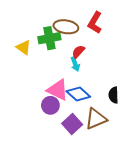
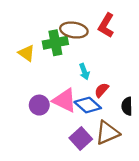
red semicircle: (78, 52) -> (102, 90), moved
purple circle: (50, 105) -> (39, 105), moved

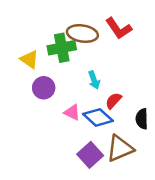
red L-shape: (106, 25) -> (119, 28), turned -65
pink triangle: (65, 100) -> (72, 112), size x0.6
purple circle: (39, 105) -> (44, 88), moved

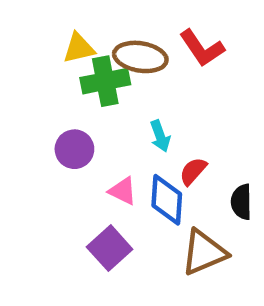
yellow triangle: (29, 59) -> (79, 48), moved, turned -48
blue diamond: (98, 117) -> (167, 200), turned 52
purple square: (90, 155) -> (110, 248), moved

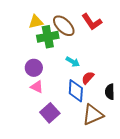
brown ellipse: (140, 57) -> (64, 26), turned 35
cyan arrow: (160, 136) -> (73, 62), turned -40
pink triangle: (123, 191) -> (37, 87), moved

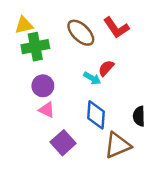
yellow triangle: (36, 22) -> (24, 25), moved
green cross: (48, 37) -> (35, 47), moved
red semicircle: (88, 78) -> (106, 68), moved

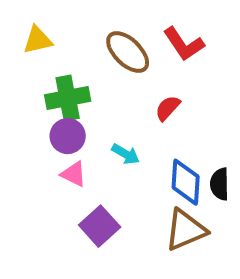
green cross: (35, 47) -> (68, 98), moved
cyan arrow: (92, 78) -> (126, 154), moved
blue diamond: (96, 115) -> (186, 182), moved

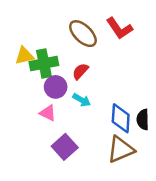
yellow triangle: (38, 40) -> (24, 56), moved
red semicircle: (168, 108) -> (80, 71), moved
purple circle: (68, 136) -> (56, 87), moved

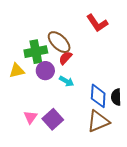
brown ellipse: (83, 34) -> (59, 42), moved
yellow triangle: (24, 56) -> (17, 71), moved
pink triangle: (48, 113) -> (31, 117), moved, turned 40

